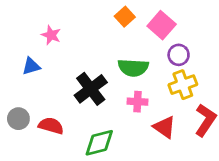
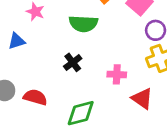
green semicircle: (133, 68) -> (83, 24), moved
black cross: (91, 89) -> (73, 62), size x0.6

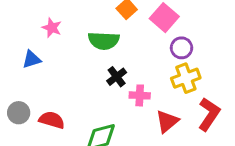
black cross: (73, 62) -> (117, 77), moved
red triangle: (142, 98) -> (167, 121), turned 45

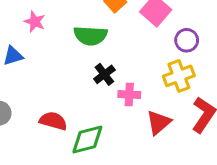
purple circle: (182, 48) -> (187, 40), moved
red semicircle: (52, 120) -> (53, 121), moved

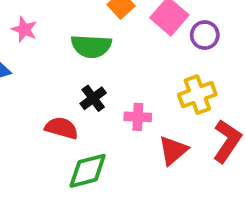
purple circle: (187, 40) -> (205, 35), moved
black cross: (104, 74) -> (93, 98), moved
red semicircle: (53, 121) -> (62, 128), moved

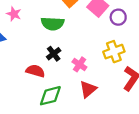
pink cross: (138, 117) -> (79, 64), turned 32
red triangle: (173, 150) -> (88, 89), moved

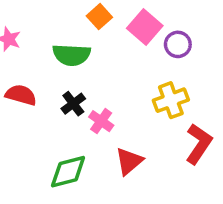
pink cross: (79, 64) -> (101, 121), moved
red semicircle: (35, 71) -> (21, 95), moved

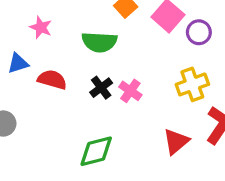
pink cross: (101, 121) -> (130, 91), moved
red triangle: (129, 161) -> (176, 141), moved

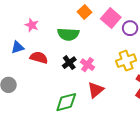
red triangle: (176, 141) -> (96, 90), moved

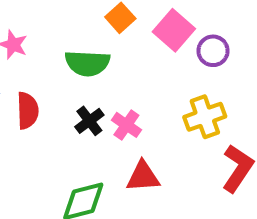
red semicircle: (39, 58) -> (28, 111), turned 72
red triangle: (96, 90) -> (143, 177), turned 36

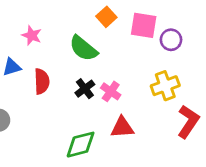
pink square: (174, 30) -> (144, 25), turned -32
green semicircle: (87, 63) -> (83, 48), turned 36

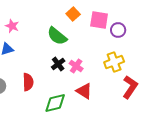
pink star: (32, 35) -> (12, 26), moved
red semicircle: (42, 81) -> (28, 82), moved
red triangle: (122, 127) -> (84, 91), turned 36

